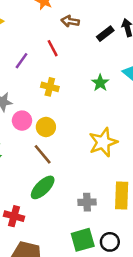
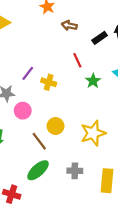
red line: (53, 48) -> (77, 60), moved
purple line: (22, 61) -> (28, 73), moved
yellow circle: (46, 127) -> (56, 126), moved
gray cross: (87, 202) -> (75, 171), moved

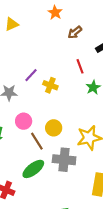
brown arrow: (69, 25) -> (75, 32), turned -56
pink circle: (23, 111) -> (24, 121), moved
gray cross: (75, 171) -> (64, 160), moved, size x1.5

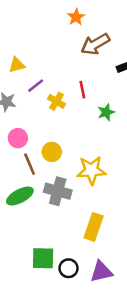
yellow triangle: (12, 24) -> (17, 65), moved
brown arrow: (75, 32) -> (95, 44), size x1.6
red line: (80, 66) -> (82, 90), moved

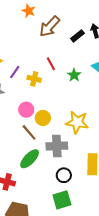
pink circle: (18, 138) -> (26, 110), moved
yellow star: (91, 170) -> (77, 122), turned 30
black circle: (69, 268) -> (64, 175), moved

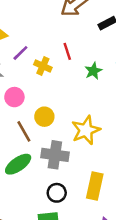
pink circle: (26, 110) -> (14, 97), moved
yellow star: (77, 122) -> (86, 130), turned 30

